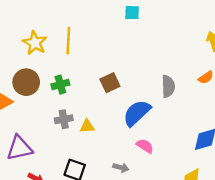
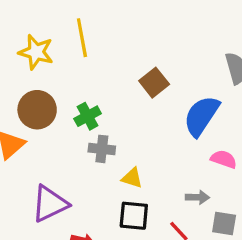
green cross: (60, 85) -> (88, 116), moved
gray cross: (64, 119) -> (102, 149), turned 30
yellow triangle: (87, 126) -> (132, 178), moved, turned 35

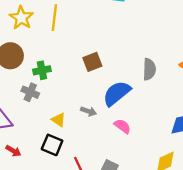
gray cross: (102, 149) -> (30, 92), moved
gray arrow: (197, 197) -> (89, 111), moved

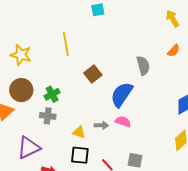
yellow line: (54, 18) -> (66, 44), moved
gray arrow: (89, 111) -> (101, 125), moved
pink semicircle: (122, 126) -> (123, 122), moved

